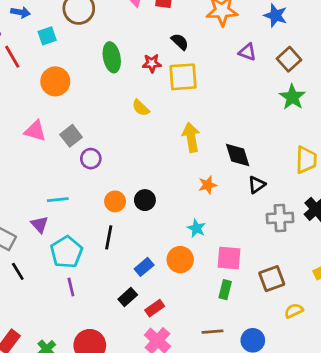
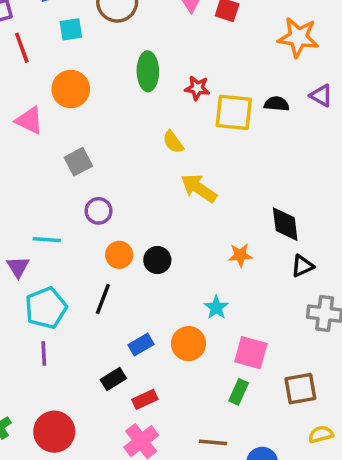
black semicircle: (180, 42) -> (277, 104), moved, turned -48
pink triangle: (35, 131) -> (29, 120), moved
yellow arrow: (191, 137) -> (199, 188), moved, turned -56
purple circle: (91, 159) -> (99, 211), moved

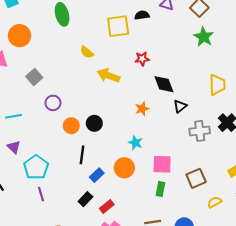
red star: (197, 88) -> (142, 59), moved
cyan line: (47, 240) -> (13, 116), moved
black line: (103, 299) -> (82, 155), moved

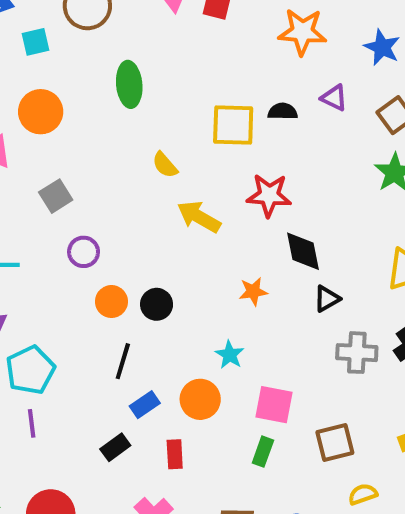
red star: (142, 59) -> (269, 195), size x1.5
red rectangle: (107, 207) -> (175, 454), moved, turned -64

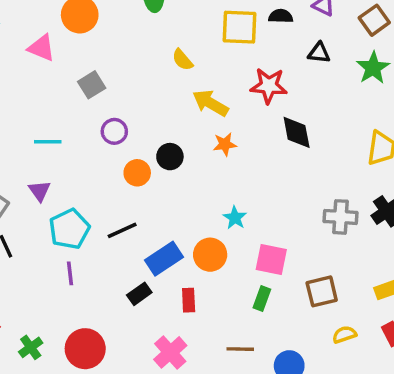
orange star: (253, 291) -> (225, 144), moved
black triangle: (327, 299) -> (319, 53), moved, turned 35
black circle: (157, 304) -> (170, 157), moved
black line: (123, 361) -> (122, 230), moved, turned 48
blue rectangle: (145, 405) -> (164, 259), size x1.5

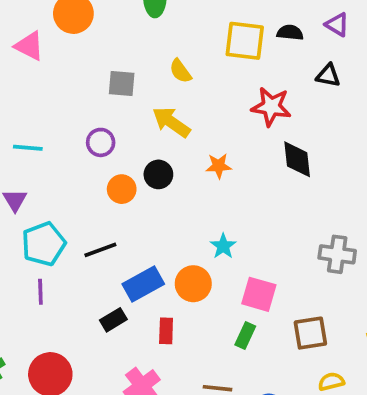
gray square: (92, 85) -> (122, 83), moved, turned 32
yellow arrow: (210, 103) -> (171, 122), moved

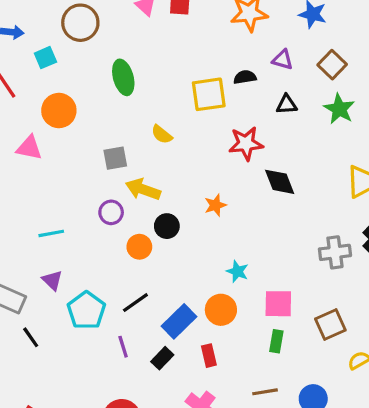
yellow arrow: (171, 122) -> (143, 189), moved
purple line: (40, 292) -> (123, 347), moved

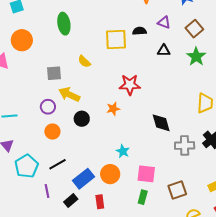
red star: (246, 143) -> (130, 85), moved
black diamond: (280, 182) -> (161, 123), moved
orange circle: (139, 247) -> (52, 132), moved

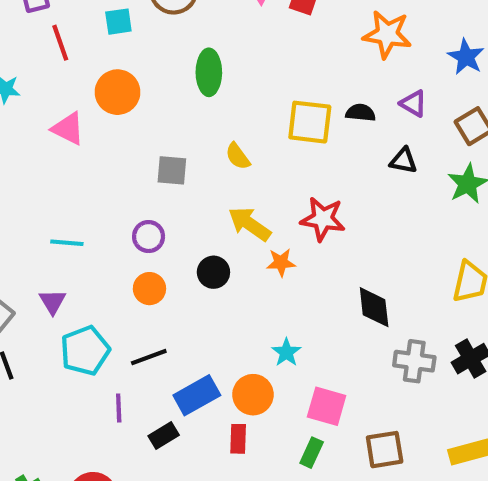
yellow arrow: (69, 94) -> (250, 224), moved
red rectangle: (100, 202) -> (238, 439), moved

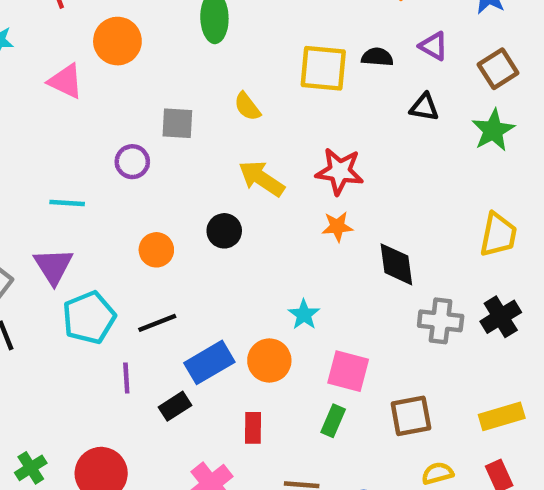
purple circle: (149, 237) -> (132, 162), moved
orange star: (281, 262) -> (337, 226), moved
purple triangle: (53, 302) -> (53, 266), size x1.4
red rectangle: (238, 439) -> (253, 428), moved

